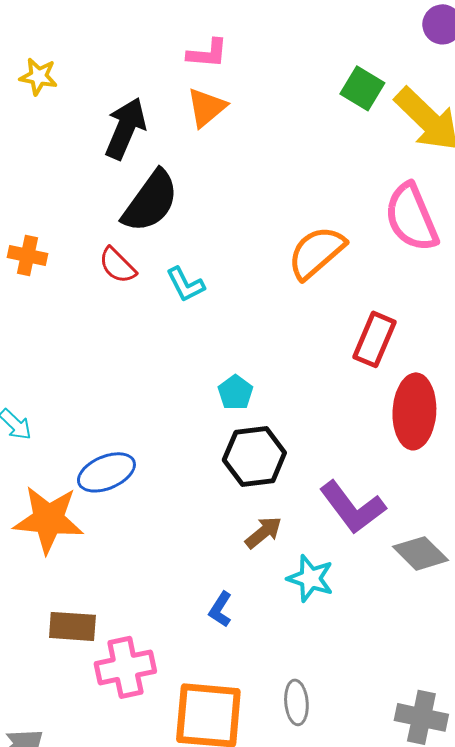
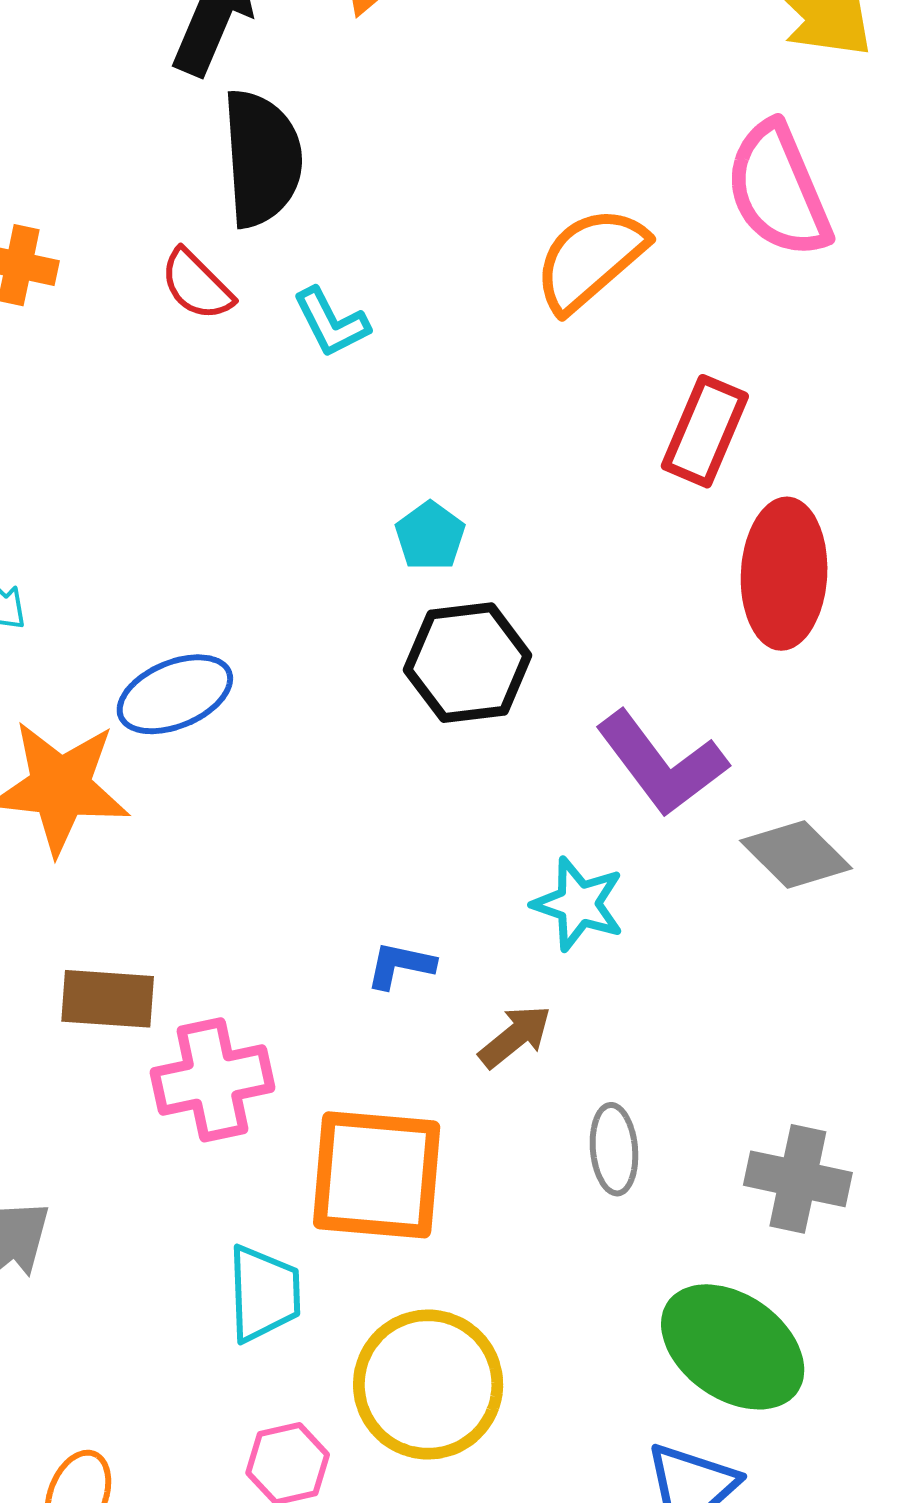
black semicircle: (150, 201) -> (262, 158), turned -40
brown arrow: (263, 532) -> (515, 1036), moved
blue L-shape: (220, 609) -> (400, 965), turned 69
gray ellipse: (296, 702) -> (614, 1149), moved

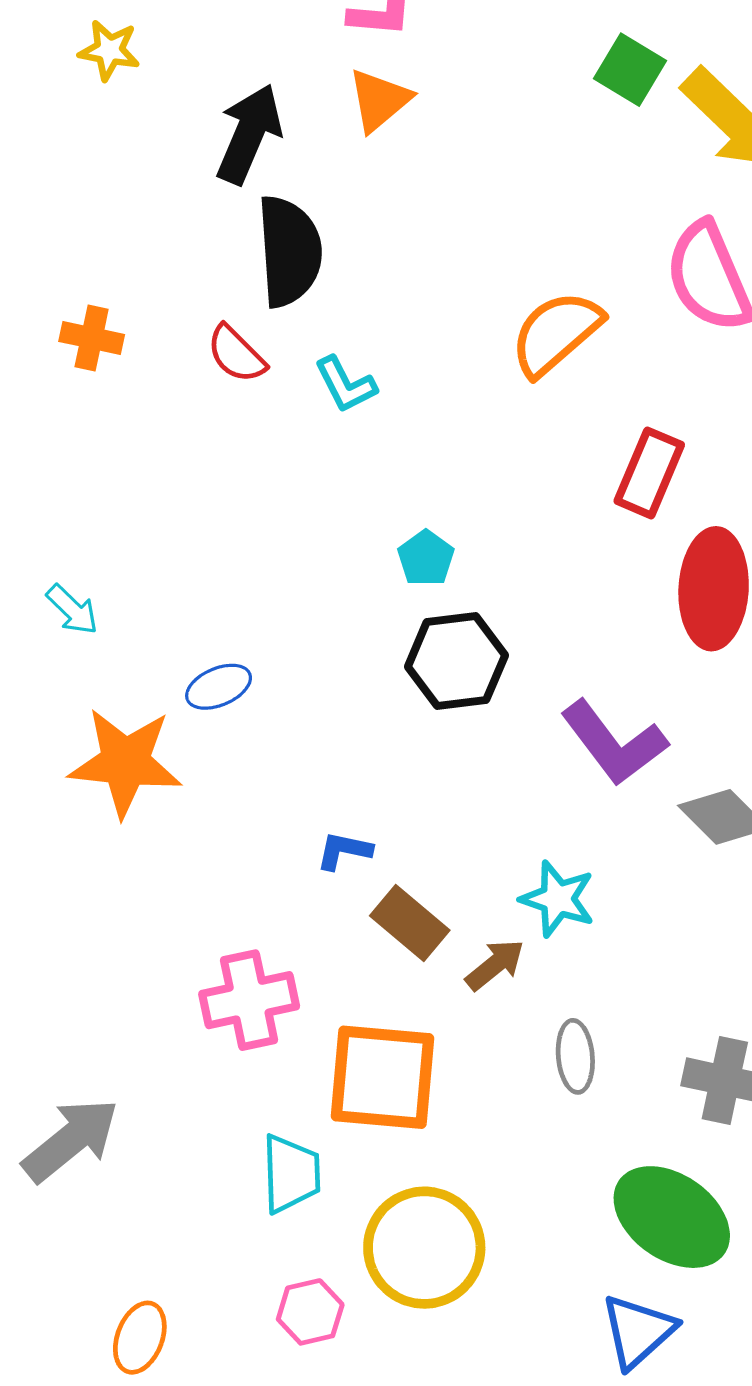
blue ellipse: (175, 694) -> (219, 687), size x0.7
cyan star: (578, 904) -> (558, 899), moved
blue L-shape: (400, 965) -> (344, 851), moved
brown rectangle: (108, 999) -> (410, 923), moved, turned 36

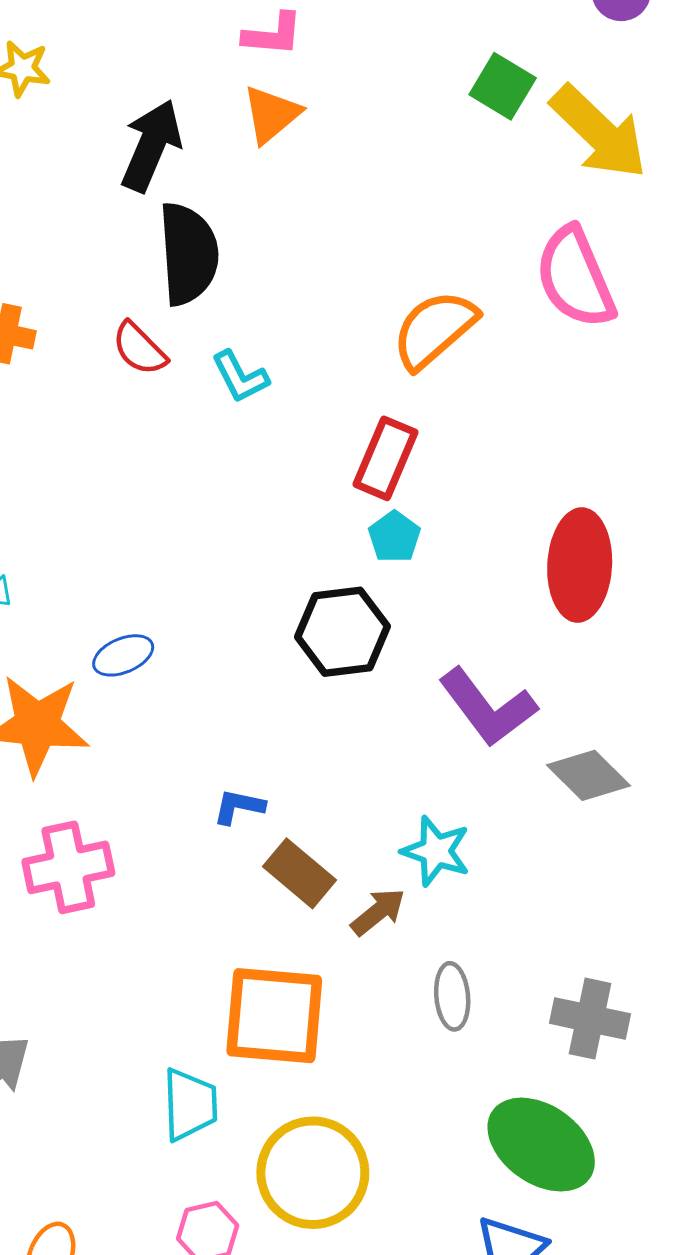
red rectangle: (649, 473) -> (385, 458), moved
cyan pentagon: (426, 558) -> (394, 537), moved
pink cross: (249, 1000) -> (68, 867), moved

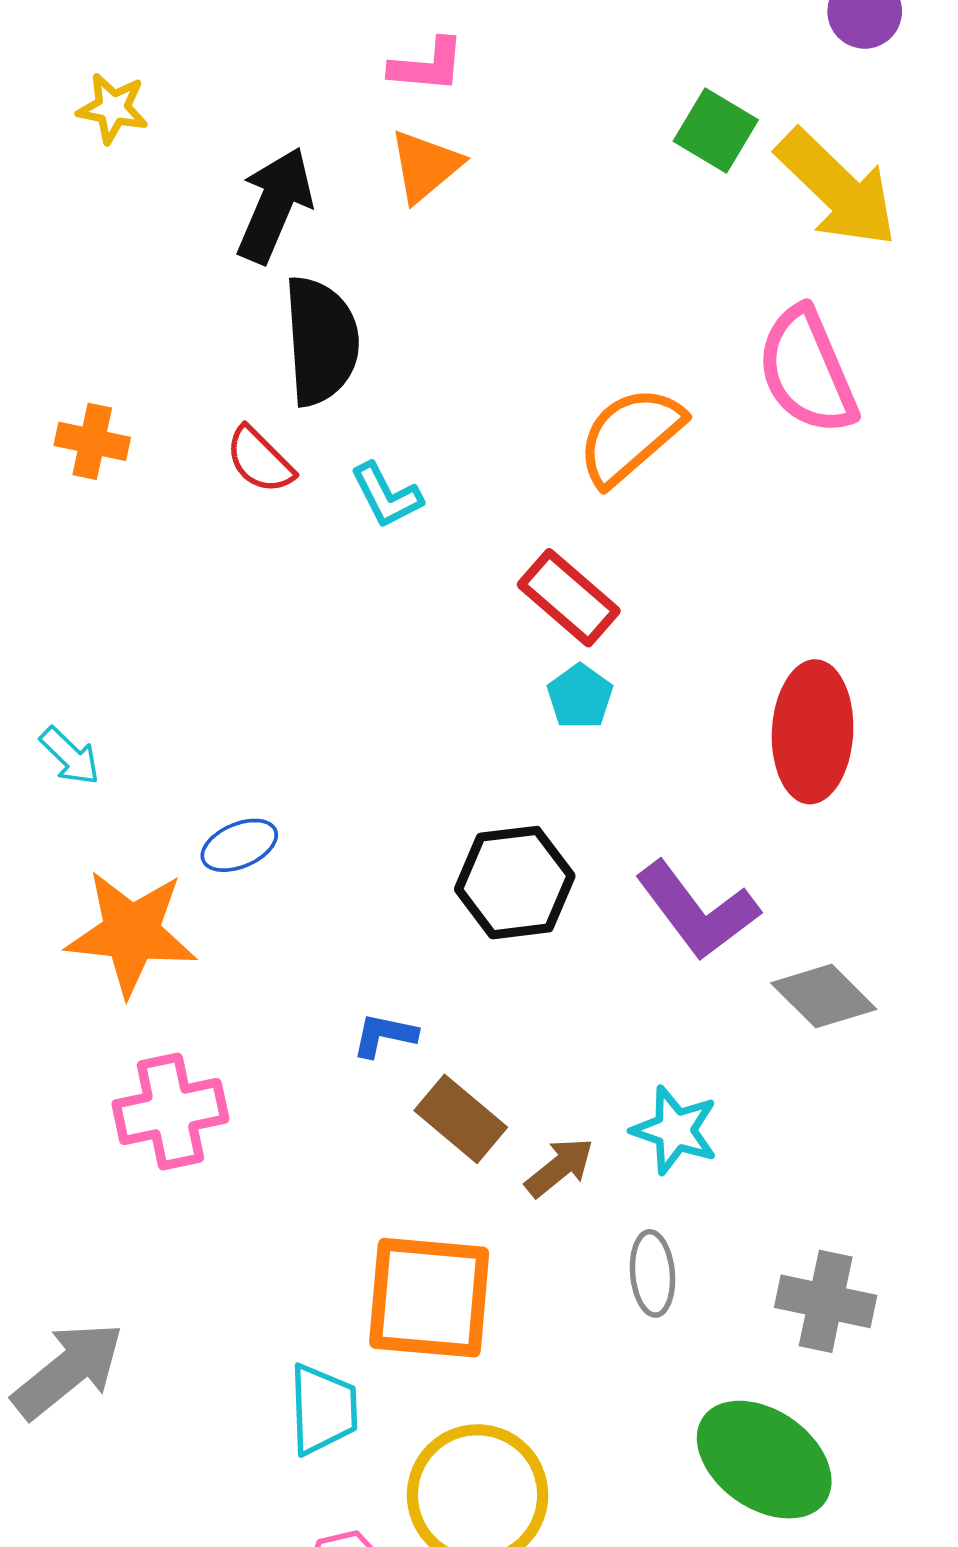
red rectangle: (385, 458) -> (569, 598), turned -72
black hexagon: (343, 632) -> (515, 883), moved
cyan star: (436, 851) -> (675, 1130), moved

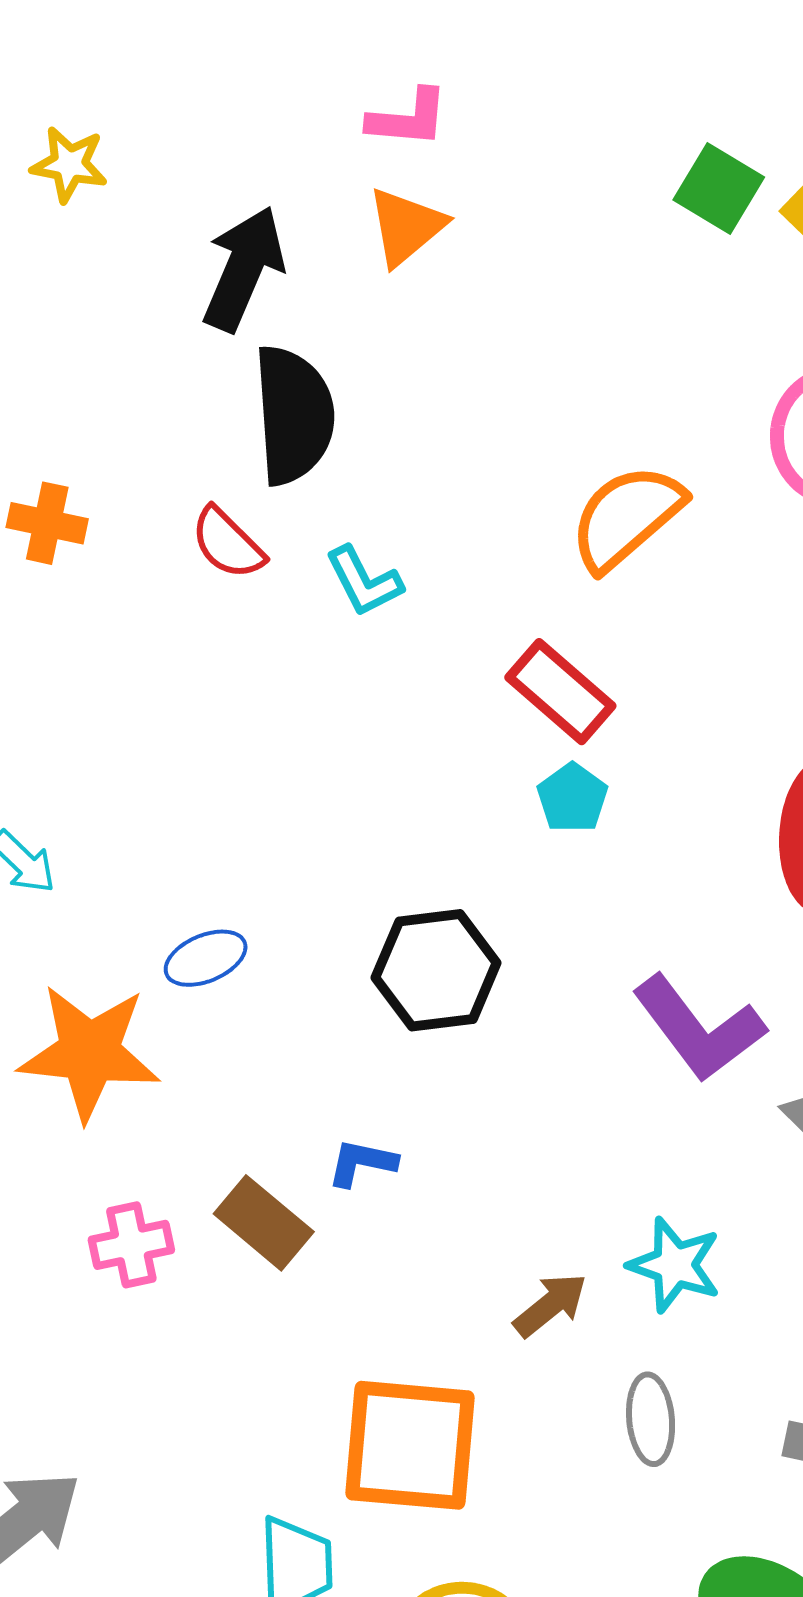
black hexagon: (515, 883) -> (436, 970), moved
pink cross: (170, 1112) -> (131, 1245), size x0.7
brown rectangle: (461, 1119) -> (264, 1223), moved

